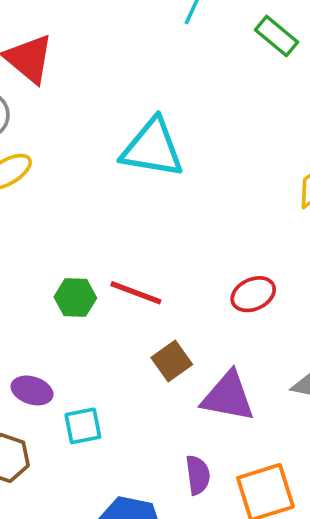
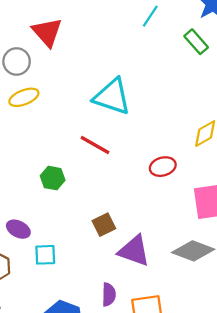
red line: (136, 293) -> (95, 145), moved
red ellipse: (253, 294) -> (163, 167), moved

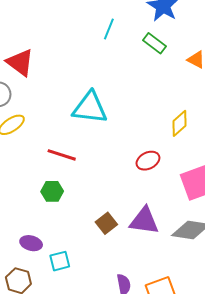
red line: (95, 145) -> (62, 155), moved
purple triangle: (134, 251) -> (144, 221), moved

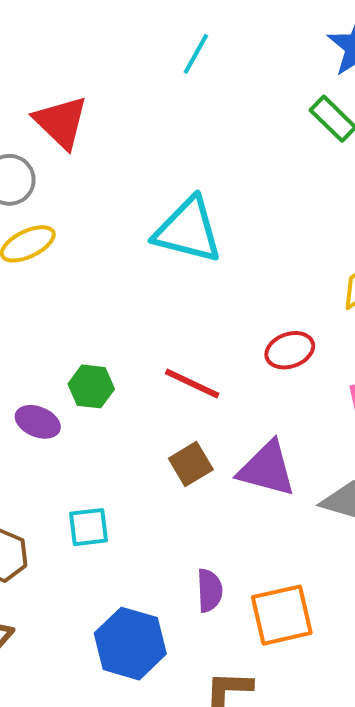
cyan line: (109, 29) -> (196, 54), moved
red line: (62, 155) -> (192, 384), moved
purple ellipse: (31, 243) -> (38, 422), moved

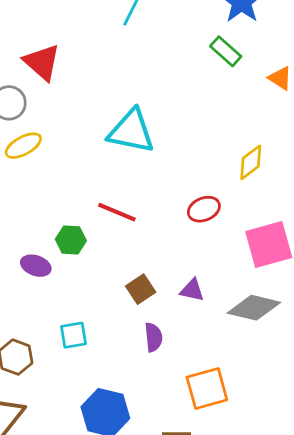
red line: (192, 384) -> (117, 212), moved
purple triangle: (267, 469) -> (192, 290), size x0.6
purple semicircle: (210, 590) -> (153, 337), moved

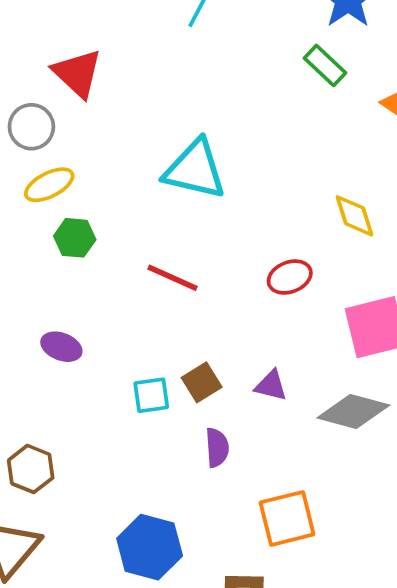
yellow diamond: (251, 162) -> (354, 216), turned -72
green hexagon: (71, 240) -> (75, 238), moved
cyan square: (73, 335) -> (151, 395), moved

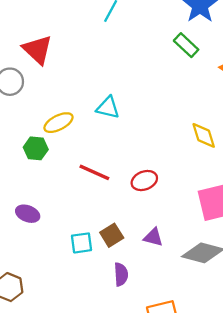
cyan triangle: (195, 170) -> (108, 108), size x0.6
yellow ellipse: (49, 185) -> (58, 123), moved
red ellipse: (290, 277) -> (144, 181), moved

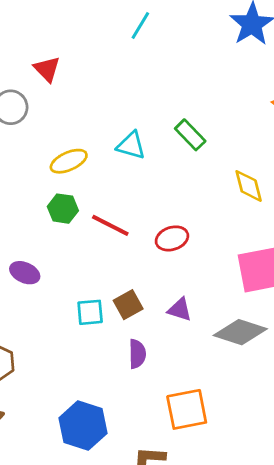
green rectangle: (186, 45) -> (190, 135), moved
red triangle: (37, 50) -> (47, 69), size x0.7
green hexagon: (36, 148) -> (63, 209), moved

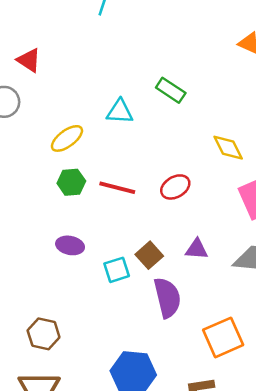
yellow diamond: (249, 186) -> (228, 148), moved
purple ellipse: (25, 273) -> (70, 245), moved
purple semicircle: (137, 354) -> (167, 298), size x1.5

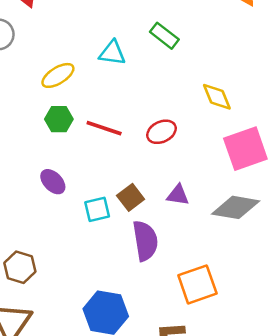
purple ellipse: (70, 245) -> (53, 182), turned 30

